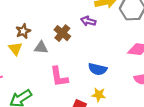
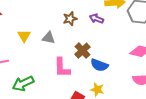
brown star: (23, 31) -> (70, 19), moved
brown cross: (62, 33) -> (83, 51), moved

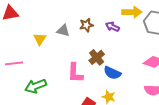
gray triangle: (49, 38) -> (63, 31), moved

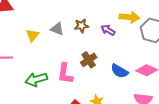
blue semicircle: (112, 73) -> (120, 71), moved
green arrow: (36, 86) -> (36, 79), moved

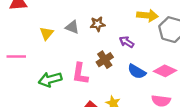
purple arrow: (108, 30) -> (127, 42), moved

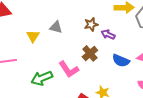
brown star: (98, 24) -> (91, 24), moved
pink L-shape: (80, 74) -> (69, 69), turned -35

